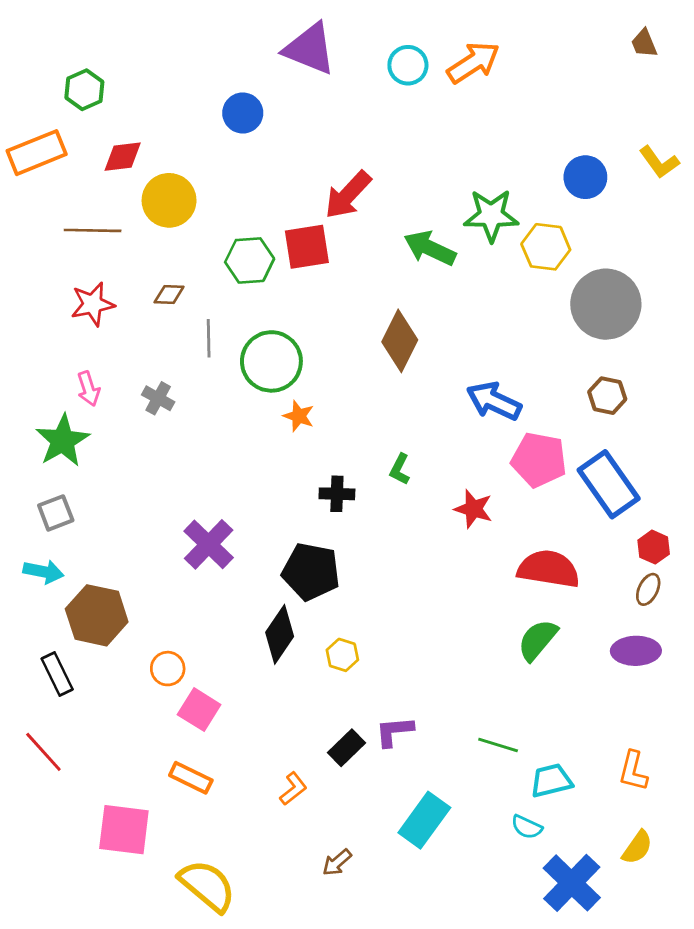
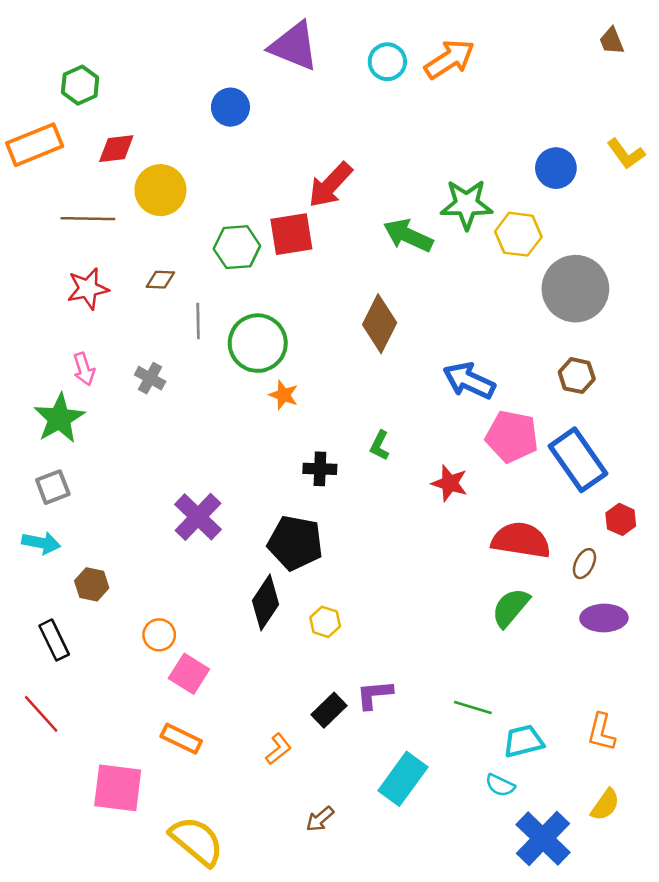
brown ellipse: (648, 589) -> (584, 564), moved
brown hexagon: (97, 615) -> (92, 584), size x0.6

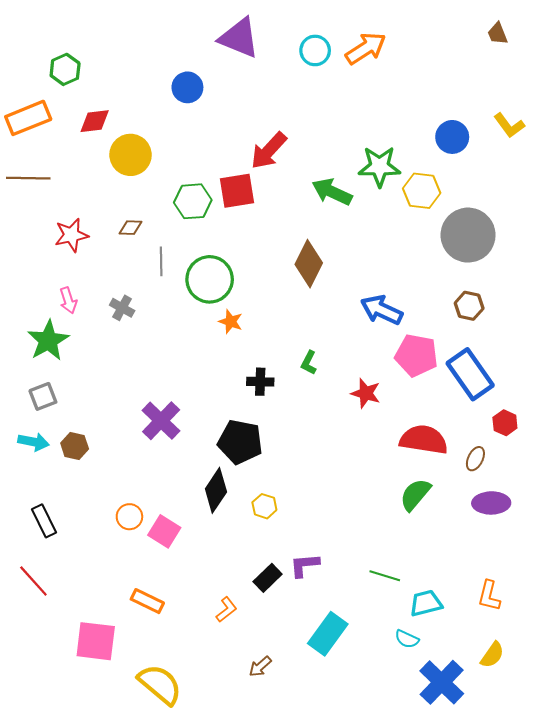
brown line: (88, 219) -> (28, 178), moved
brown hexagon: (92, 584) -> (75, 446), moved
pink square: (189, 674) -> (164, 531), moved

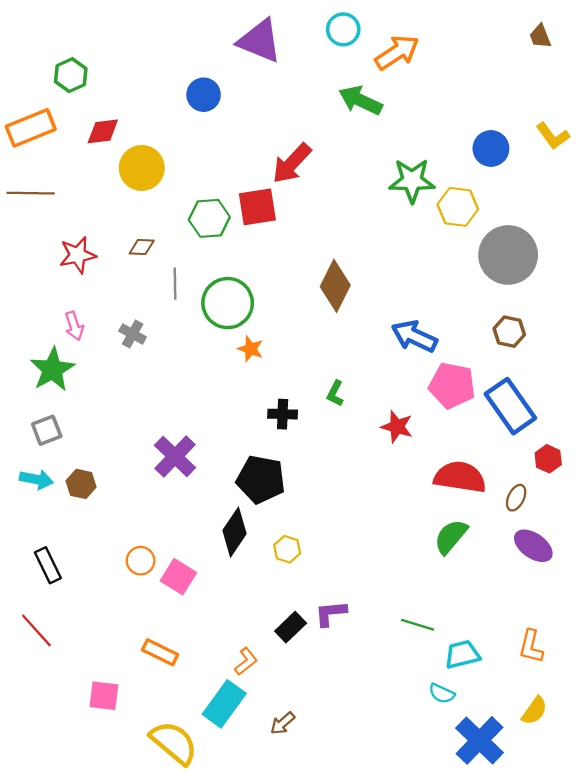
cyan circle: (315, 50) -> (343, 29), moved
green arrow: (332, 192) -> (360, 100), moved
purple ellipse: (491, 503) -> (533, 546), turned 36
cyan rectangle: (328, 634) -> (224, 704), moved
pink square: (96, 641) -> (104, 696), size x0.7

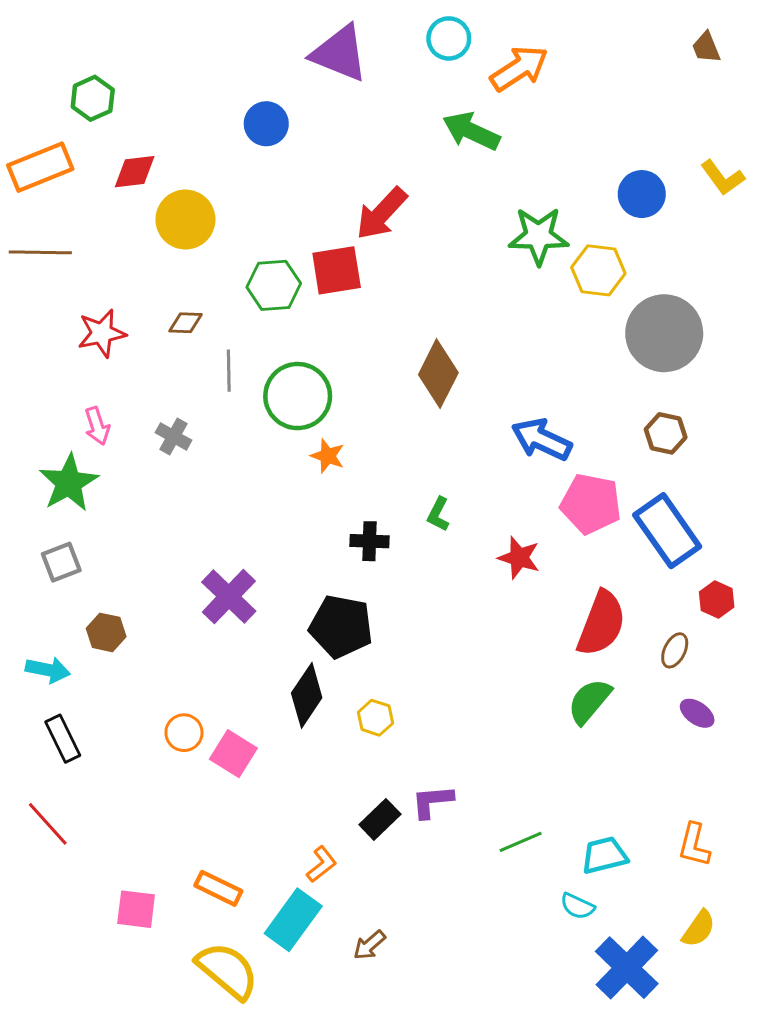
red semicircle: (460, 477) -> (601, 623), turned 102
cyan arrow: (36, 479) -> (48, 670), moved
purple ellipse: (533, 546) -> (697, 713), size x0.7
green line: (418, 625) -> (521, 842), moved, turned -40
orange rectangle: (160, 652) -> (218, 888), moved

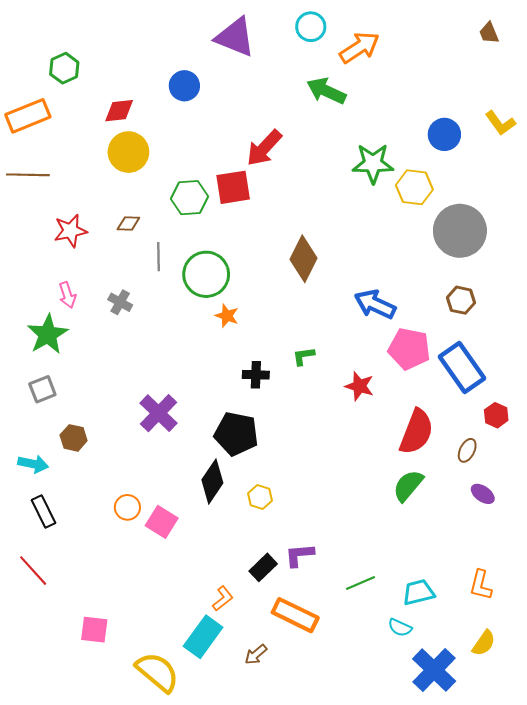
red diamond: (135, 172) -> (119, 111), moved
green L-shape: (438, 514) -> (304, 356), turned 55
orange rectangle: (218, 888) -> (295, 615), moved, size x1.4

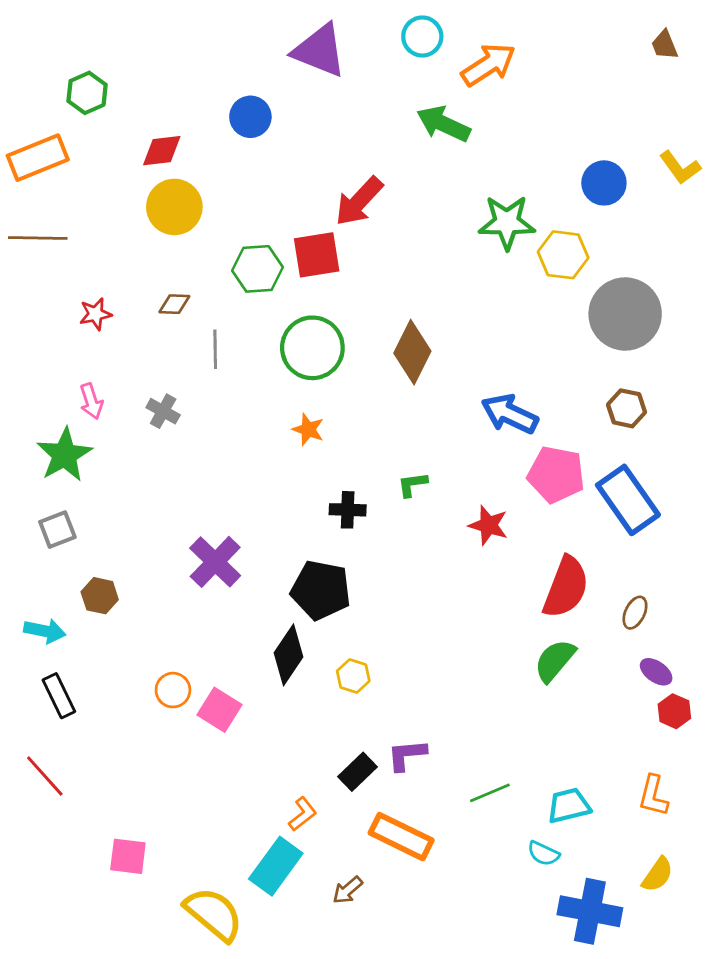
red star: (70, 231) -> (95, 314), size x0.7
green circle: (206, 274) -> (312, 348), moved
red hexagon: (496, 415) -> (674, 711), moved
blue cross: (434, 670) -> (590, 911), turned -33

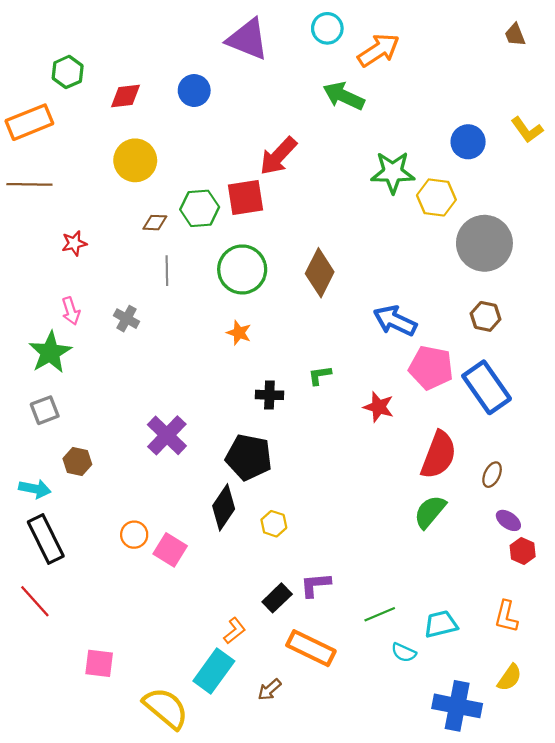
red diamond: (162, 151) -> (125, 96), moved
brown diamond: (174, 304) -> (155, 223), moved
black rectangle: (59, 696) -> (46, 539), size x1.4
cyan semicircle: (543, 853) -> (404, 652), moved

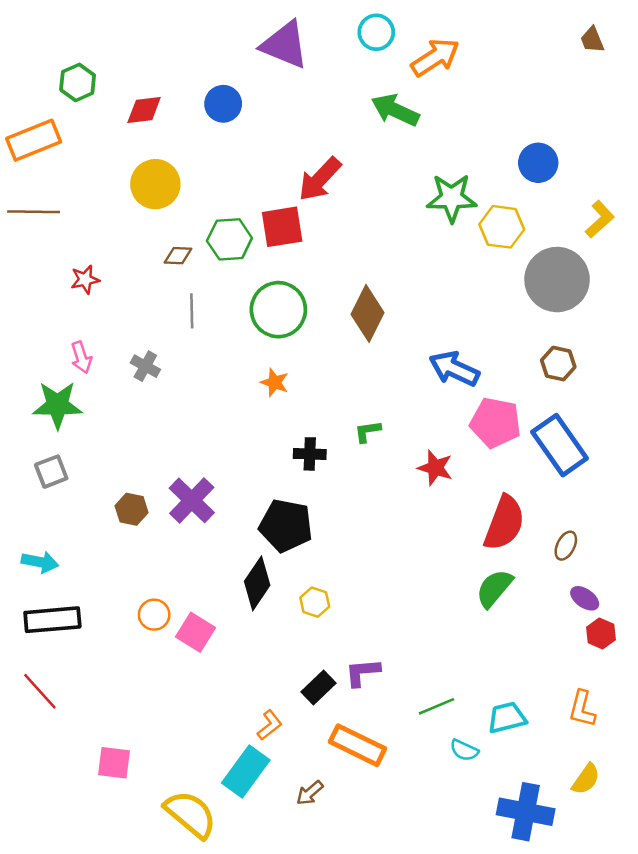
yellow L-shape: (527, 130) -> (600, 219), moved, turned -96
green star: (50, 352) -> (57, 405), turned 30
brown hexagon: (77, 462) -> (132, 509), moved
black rectangle: (46, 539) -> (52, 620), turned -69

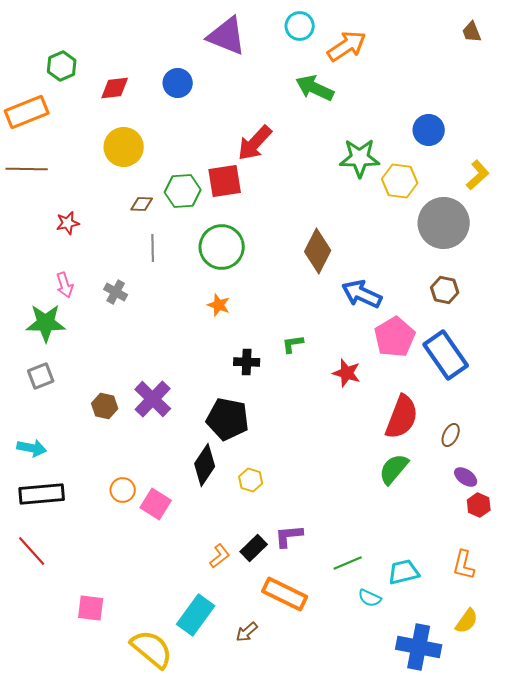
brown diamond: (367, 313) -> (318, 251), moved
pink pentagon: (496, 423) -> (395, 337), turned 30
orange L-shape: (270, 725) -> (220, 556), moved

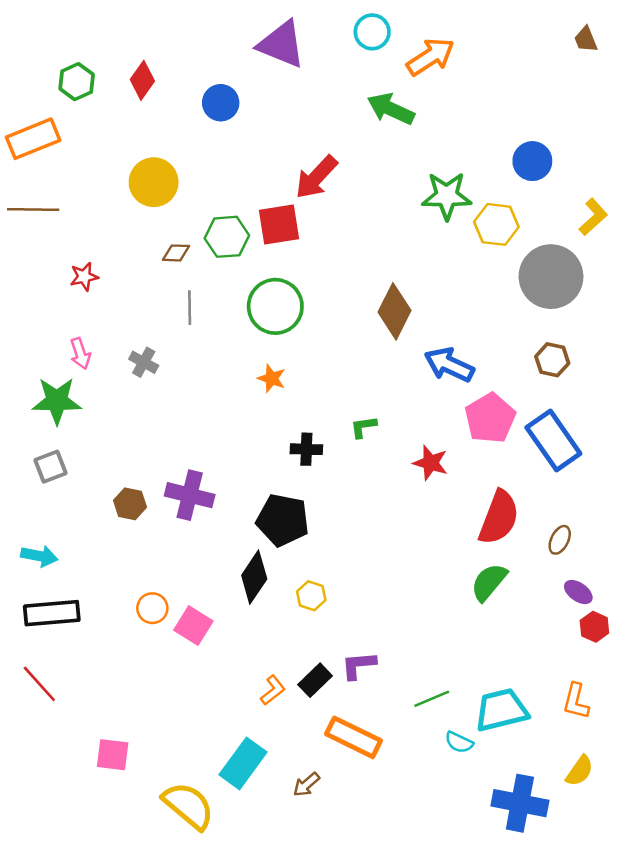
red diamond: (115, 88) -> (142, 80), moved, turned -48
purple cross: (153, 399) -> (190, 495), turned -30
cyan trapezoid: (404, 572) -> (501, 710), size x1.4

